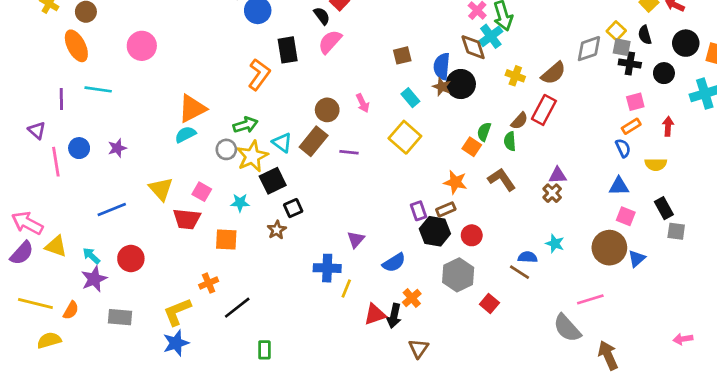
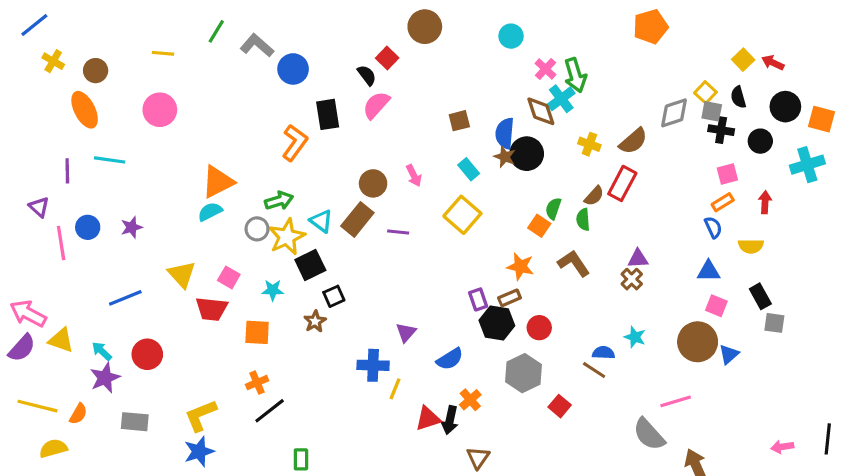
orange cross: (209, 283) -> (257, 383), moved

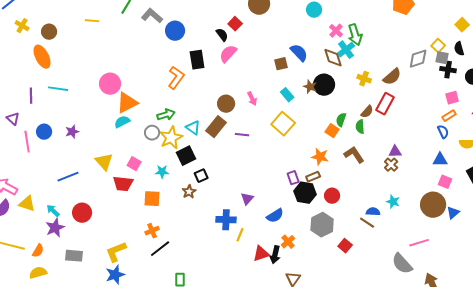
pink circle: (160, 110) -> (110, 84), moved
blue semicircle: (505, 133) -> (299, 53), moved, turned 132
yellow semicircle: (53, 448) -> (38, 273), moved

